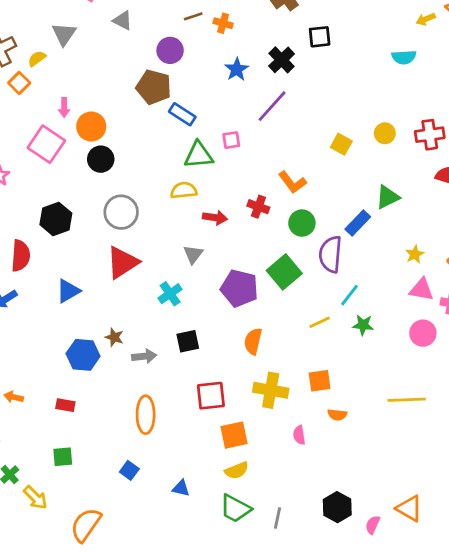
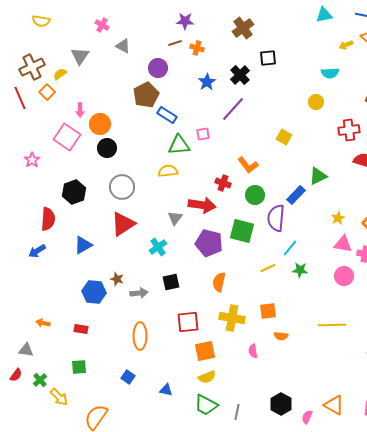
brown pentagon: (154, 87) -> (146, 95), turned 30
yellow circle: (385, 133) -> (316, 102), moved
red arrow: (215, 218) -> (202, 205), moved, size x1.5
green square: (284, 272) -> (242, 231), turned -35

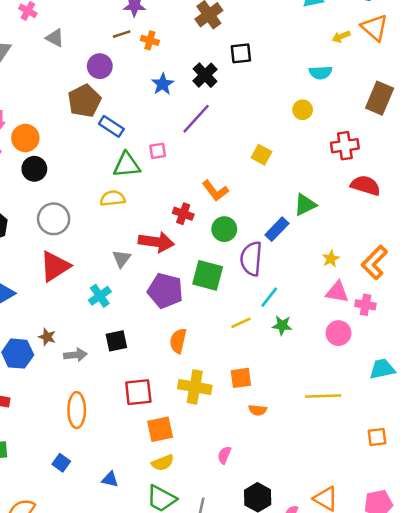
pink semicircle: (253, 351) -> (224, 455), moved, turned 32

